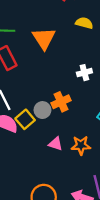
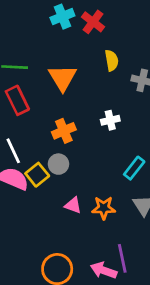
yellow semicircle: (84, 23) -> (112, 60), turned 63
orange cross: (61, 102) -> (64, 131), moved

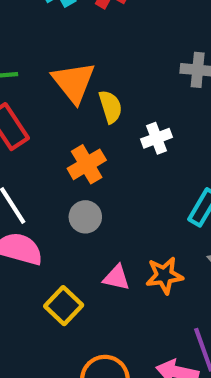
yellow semicircle: (112, 60) -> (110, 107), moved
yellow square: (37, 175) -> (64, 306), moved

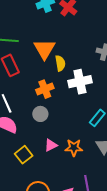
white cross: (157, 138) -> (80, 82), size x1.6
pink triangle: (116, 278) -> (51, 145), turned -48

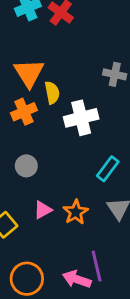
orange cross: (45, 89) -> (24, 112), moved
orange star: (74, 148) -> (76, 212), turned -30

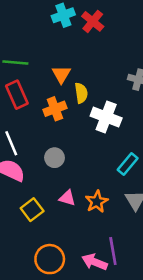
orange triangle: (29, 73) -> (61, 74), size x0.7
white cross: (81, 118) -> (106, 117), turned 32
pink triangle: (43, 210) -> (67, 198), turned 42

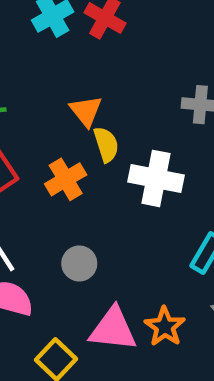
orange triangle: (61, 74) -> (86, 111), moved
pink triangle: (67, 198) -> (113, 329), size x1.6

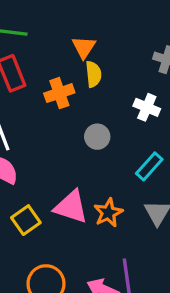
white cross: (156, 178) -> (147, 107), moved, size x0.7
gray circle: (79, 263) -> (97, 137), moved

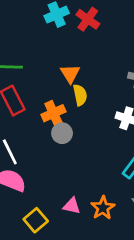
gray circle: (97, 137) -> (62, 133), moved
pink triangle: (71, 207) -> (72, 206), size x0.6

